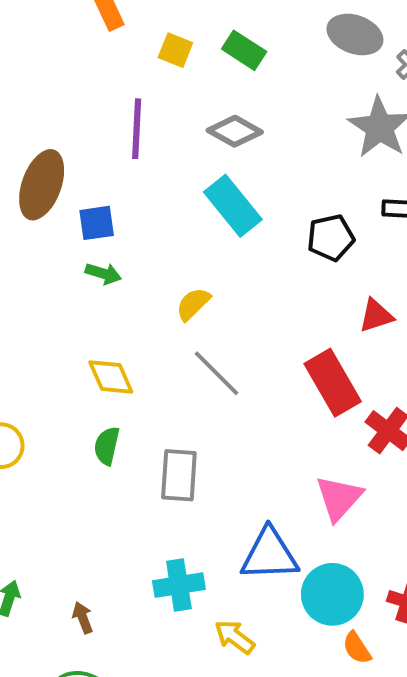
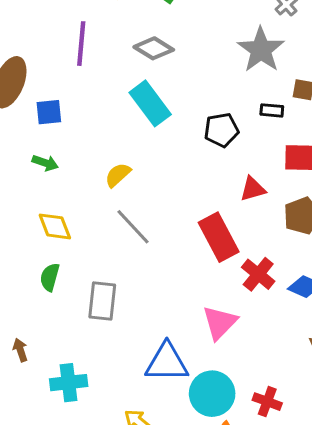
green arrow: (103, 274) -> (45, 163), moved
cyan cross: (179, 585) -> (69, 383), moved
brown arrow: (83, 618) -> (20, 350), moved

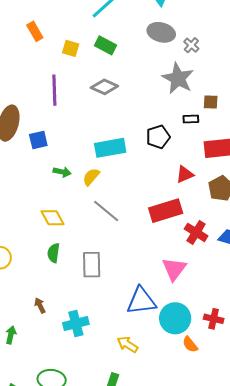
cyan rectangle: (150, 103) -> (110, 148), moved, turned -56
green arrow: (45, 163) -> (62, 172), moved
red rectangle: (219, 237) -> (166, 211), turned -72

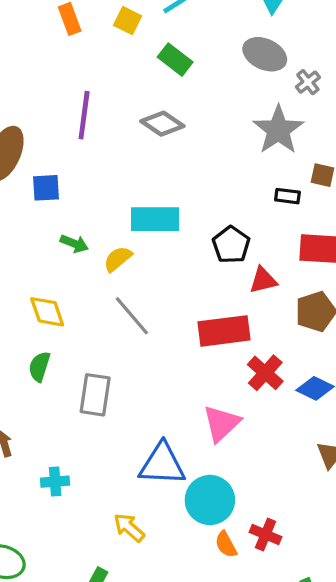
yellow square: (71, 48) -> (128, 21), moved
black pentagon: (158, 137) -> (231, 245), moved, turned -30
red cross: (214, 319) -> (265, 535), moved
cyan cross: (76, 323) -> (55, 482), size x0.7

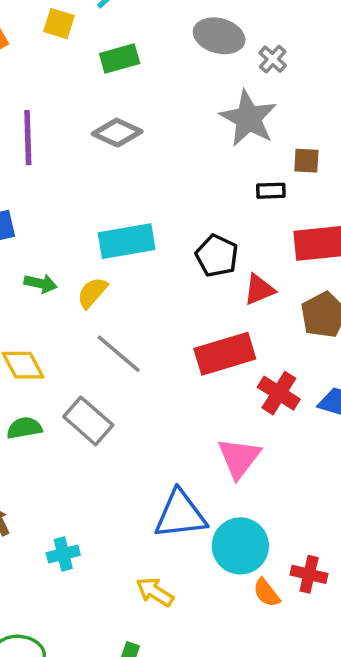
green rectangle: (175, 60) -> (120, 58), turned -44
green semicircle: (39, 367) -> (24, 428), turned 72
gray rectangle: (95, 395) -> (88, 421), moved, turned -48

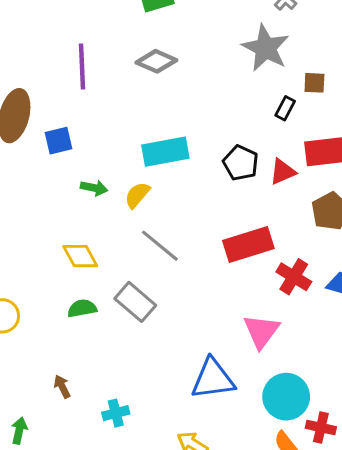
black rectangle: (271, 191) -> (285, 108), turned -60
red triangle: (259, 290) -> (283, 172), moved
cyan circle: (240, 546) -> (286, 397), moved

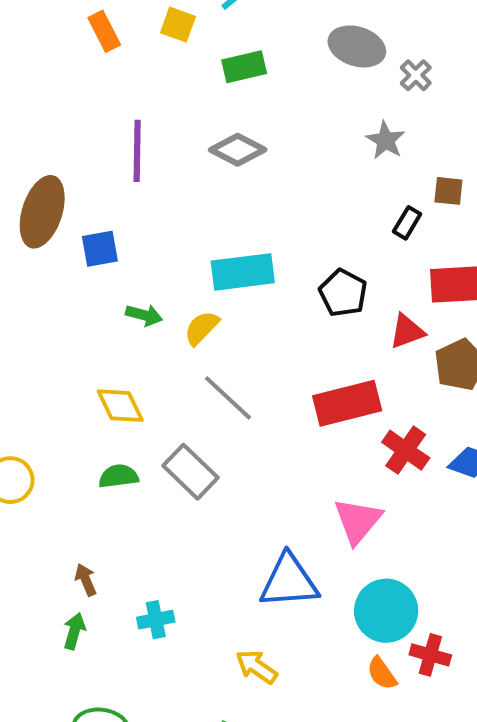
gray star: (266, 48) -> (385, 140), size x0.6
red triangle: (283, 172) -> (407, 331), moved
green arrow: (19, 431) -> (74, 631), moved

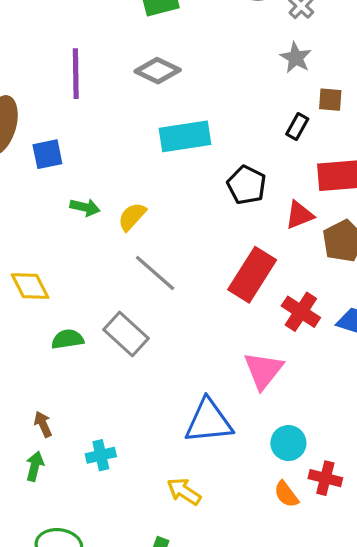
gray star: (385, 140) -> (296, 58), moved
cyan rectangle: (243, 272) -> (185, 136), moved
red rectangle: (347, 403) -> (252, 275), turned -42
yellow diamond: (120, 406) -> (30, 286), moved
cyan circle: (386, 611) -> (288, 443), size x0.7

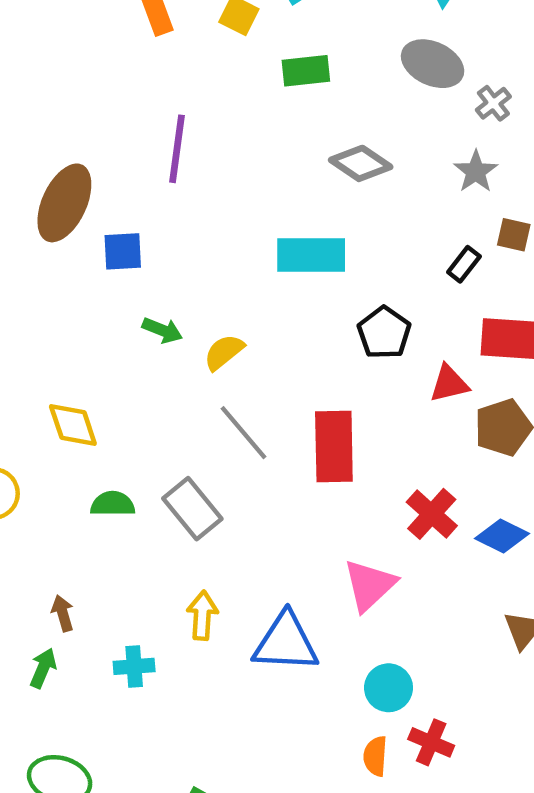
gray diamond: (158, 71) -> (361, 163), moved
red rectangle: (252, 275) -> (334, 447), moved, turned -42
yellow arrow: (184, 491) -> (202, 615), moved, turned 52
orange semicircle: (286, 494) -> (375, 756), turned 32

